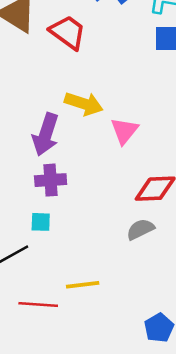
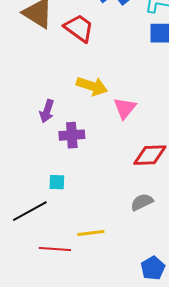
purple arrow: (46, 134) -> (47, 111), moved, size x0.7
purple cross: (51, 180) -> (72, 135), moved
gray semicircle: (140, 229) -> (142, 202), moved

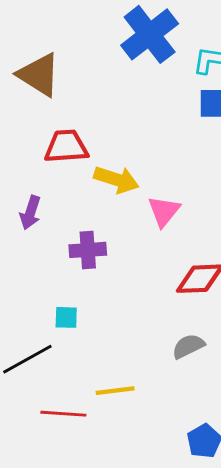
red trapezoid: (79, 28) -> (66, 147), moved, turned -40
purple arrow: (47, 111) -> (30, 213), moved

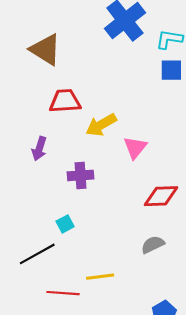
yellow arrow: (116, 180) -> (101, 125), turned 132
cyan square: (66, 317) -> (65, 224), turned -30

